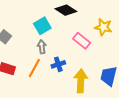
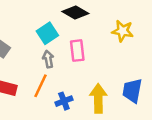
pink rectangle: (82, 41) -> (77, 51), moved, turned 48
blue cross: (58, 64) -> (64, 101), moved

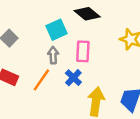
blue cross: (64, 101) -> (73, 78), moved, turned -35

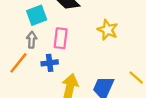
blue cross: (73, 78) -> (50, 63), turned 35

